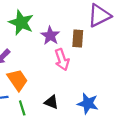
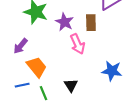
black triangle: (51, 102) -> (71, 85), turned 40
blue star: (88, 103) -> (112, 71), moved

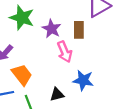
blue star: (112, 71) -> (83, 80), moved
black triangle: (71, 85) -> (57, 94), turned 48

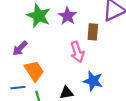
purple star: (52, 29) -> (67, 16), moved

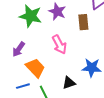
pink arrow: (77, 52) -> (59, 45), moved

